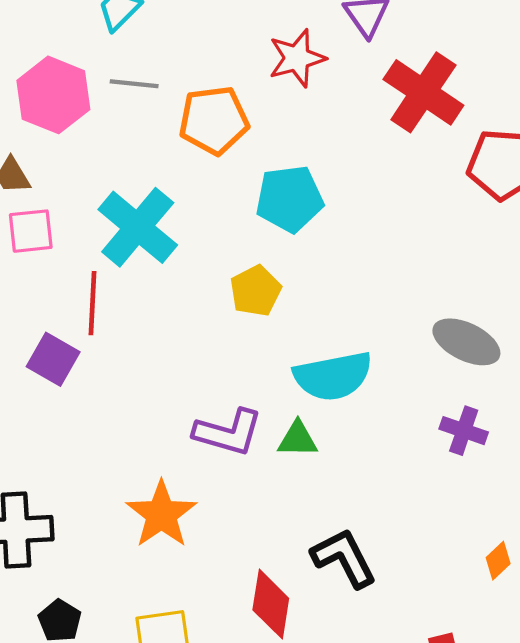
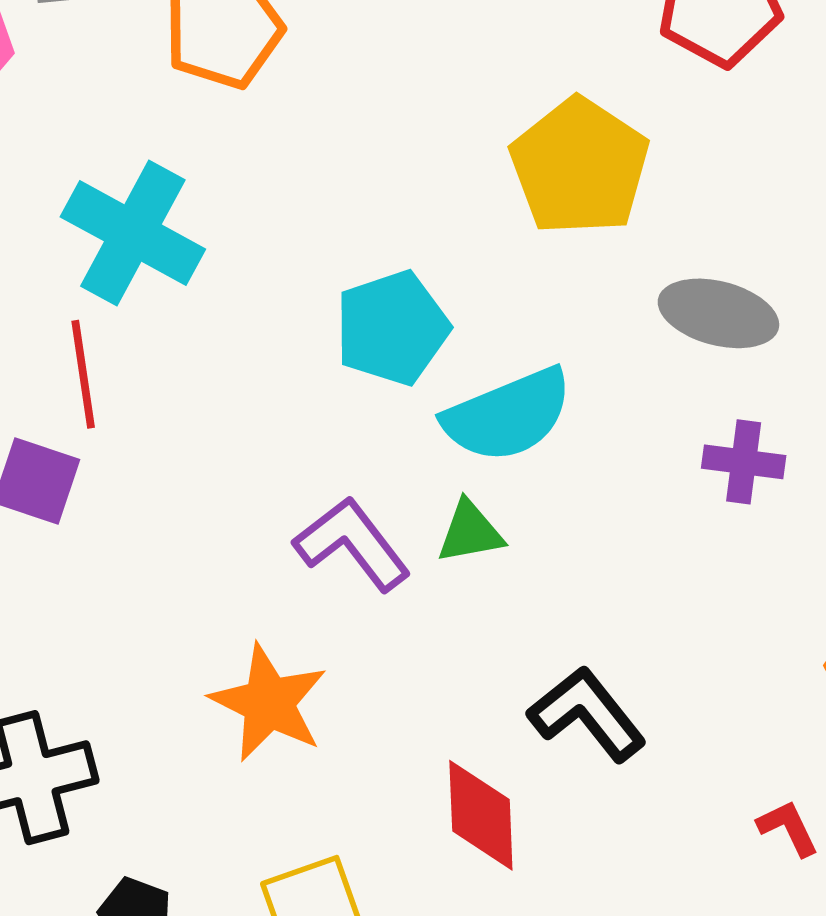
cyan pentagon: (290, 199) -> (392, 328), moved
yellow pentagon: (256, 291) -> (580, 167), moved, size x1.6
purple L-shape: (228, 432) -> (352, 544), turned -132

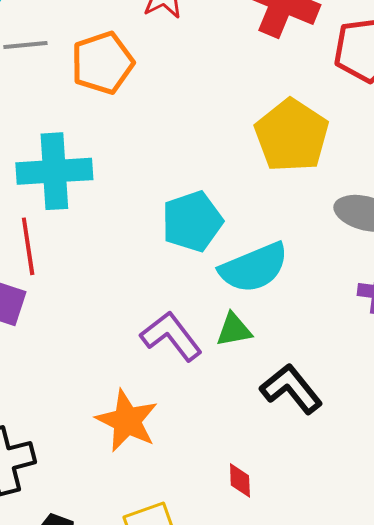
cyan cross: (133, 233) -> (54, 171), turned -32
black L-shape: (587, 714) -> (291, 389), moved
red diamond: (481, 815) -> (240, 480), size x0.6

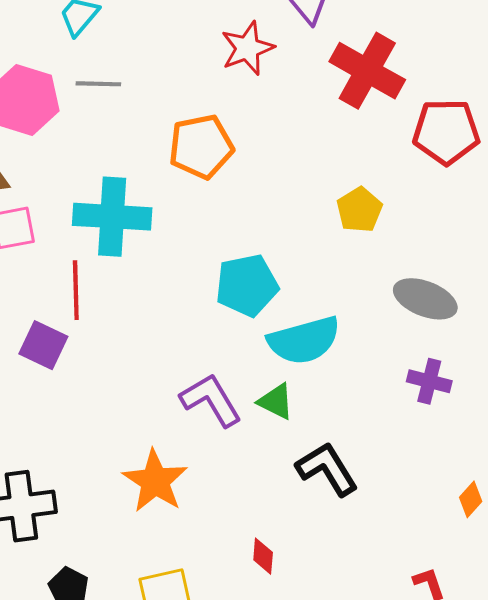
orange pentagon: (102, 63) -> (201, 147), moved
yellow pentagon: (292, 135) -> (359, 210), size x0.6
green triangle: (234, 330) -> (276, 401), turned 30

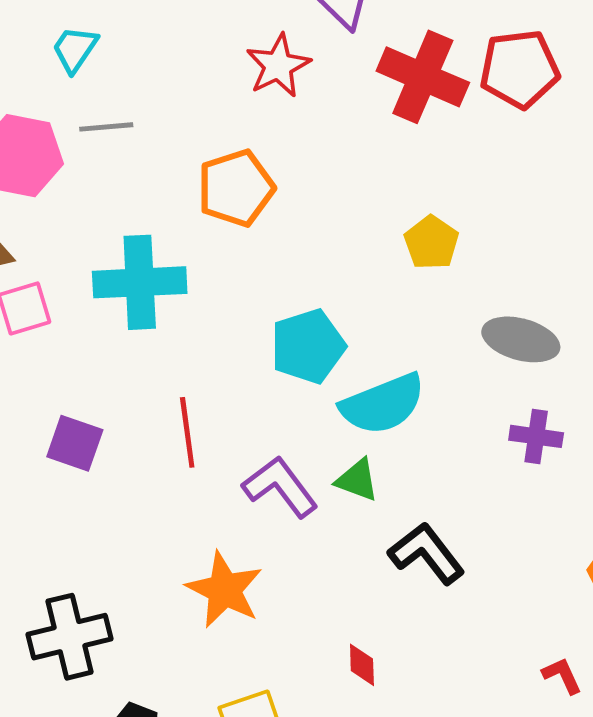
red pentagon: (446, 132) -> (519, 69), moved
red line: (76, 290) -> (187, 432), moved

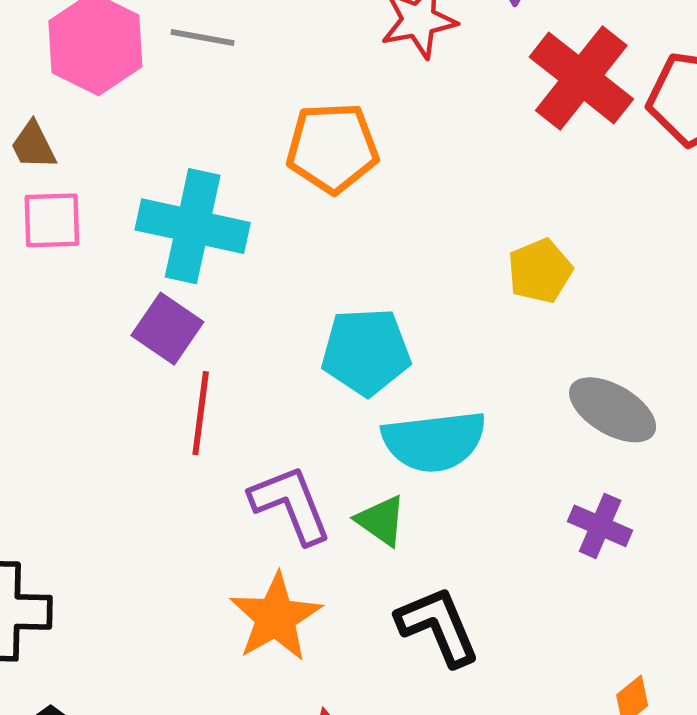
purple square: (75, 443) -> (167, 329), moved
orange star: (225, 590) -> (276, 617), moved

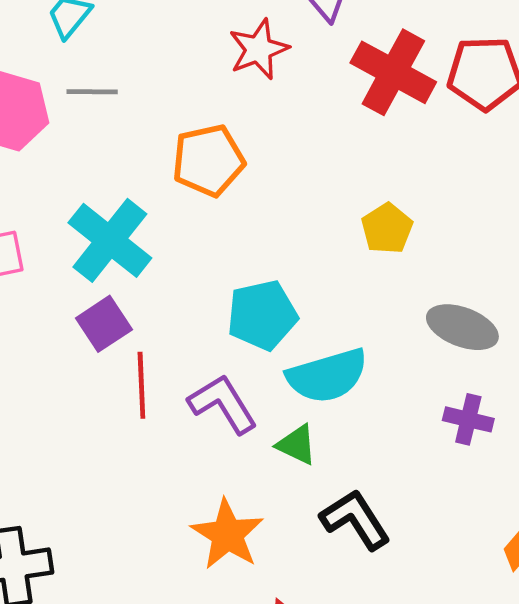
cyan cross: (193, 226) -> (110, 240), turned 36
purple square: (167, 329) -> (104, 324), turned 32
purple L-shape: (291, 504) -> (223, 404), moved

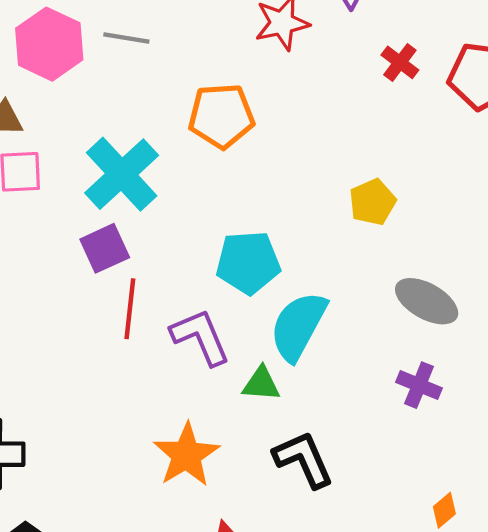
red cross: (393, 72) -> (400, 62), size x0.5
cyan semicircle: (327, 376) -> (298, 326), turned 126
green triangle: (297, 445) -> (261, 384), turned -30

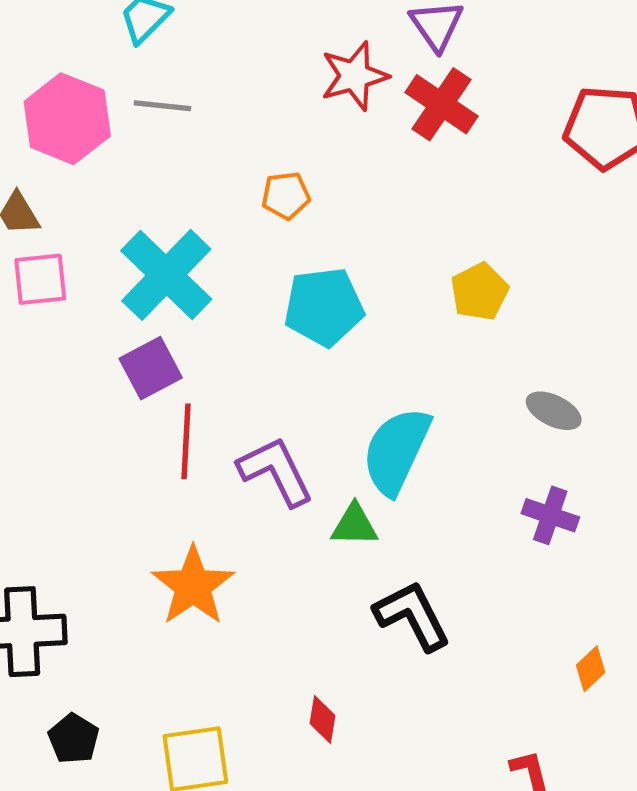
red cross: (400, 62) -> (441, 104), moved, size x1.5
orange pentagon: (221, 116) -> (286, 196), size x0.6
cyan pentagon: (248, 262) -> (324, 307), moved
gray ellipse: (427, 301) -> (554, 411), size x0.7
orange star: (186, 455) -> (193, 586), moved

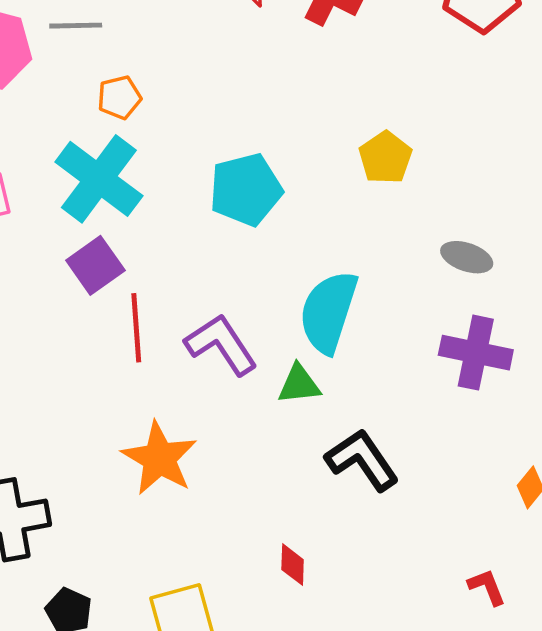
orange pentagon: (286, 196) -> (119, 97), moved
purple cross: (550, 515) -> (476, 353), size x1.4

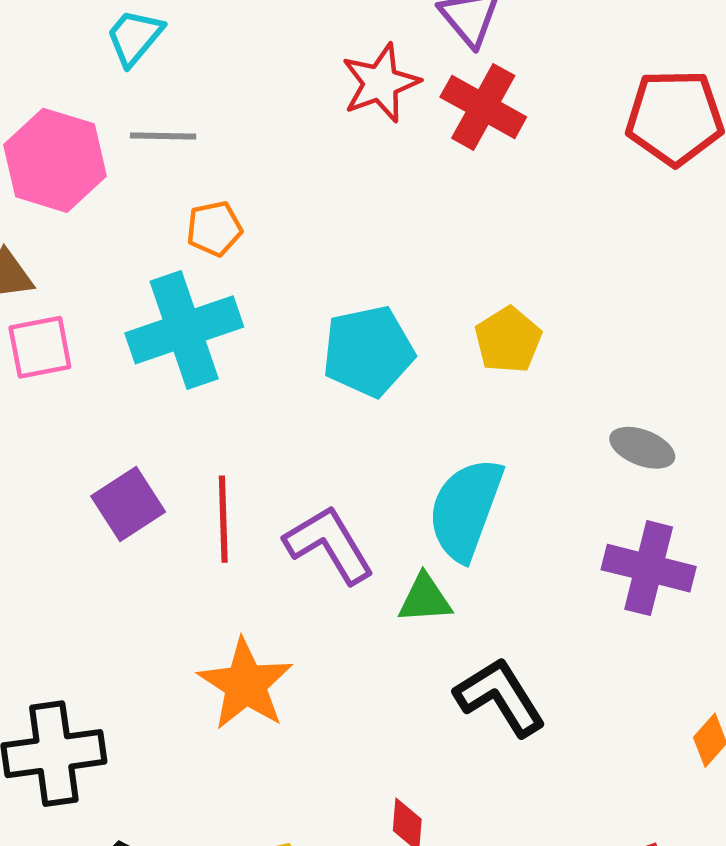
yellow pentagon: (385, 158) -> (508, 340), moved
cyan cross: (99, 179) -> (184, 330), turned 32
purple square: (95, 265) -> (128, 504), moved

